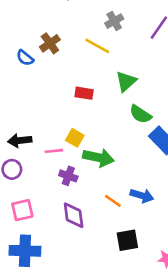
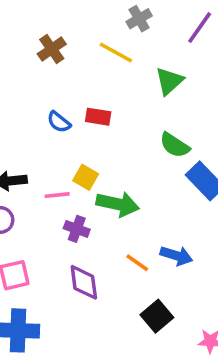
blue semicircle: (25, 58) -> (59, 122), moved
green triangle: (126, 81) -> (169, 81), moved
black square: (127, 240) -> (157, 316), turned -30

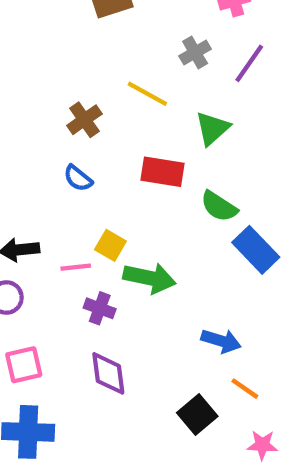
gray cross: (139, 19) -> (195, 52), moved
brown cross: (52, 49) -> (84, 120), moved
red rectangle: (98, 117) -> (163, 172), moved, size x1.4
orange line: (137, 263) -> (245, 389), moved

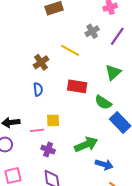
green triangle: (212, 128) -> (113, 72), moved
blue semicircle: (78, 178) -> (38, 89), turned -136
yellow square: (110, 245) -> (53, 120), turned -32
green arrow: (150, 278) -> (86, 144), moved, turned -35

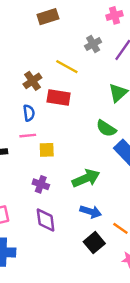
red rectangle: (77, 86) -> (59, 98), moved
pink line: (37, 130) -> (28, 136), moved
blue arrow: (104, 165) -> (91, 212), moved

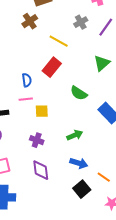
brown cross: (32, 81) -> (30, 21), moved
red rectangle: (59, 98) -> (52, 67), turned -60
green semicircle: (106, 128) -> (79, 93), moved
green arrow: (86, 178) -> (75, 135), size x0.7

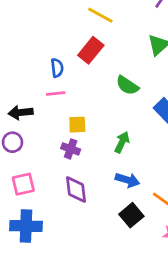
yellow square: (42, 111) -> (77, 125), moved
green arrow: (75, 135) -> (122, 142), turned -42

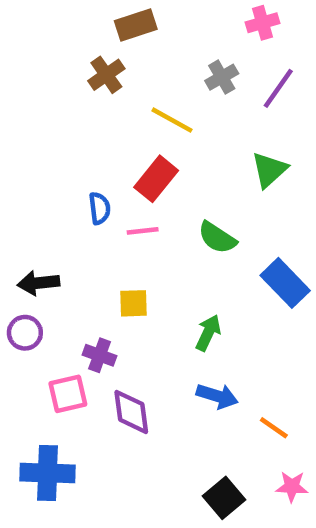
pink line: (56, 94) -> (143, 231), moved
purple cross: (71, 149) -> (100, 355), moved
pink square: (23, 184) -> (68, 394), moved
black square: (131, 215) -> (224, 498), moved

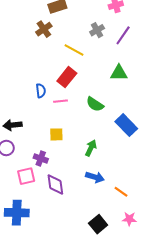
green triangle: (269, 170) -> (119, 73), turned 42

